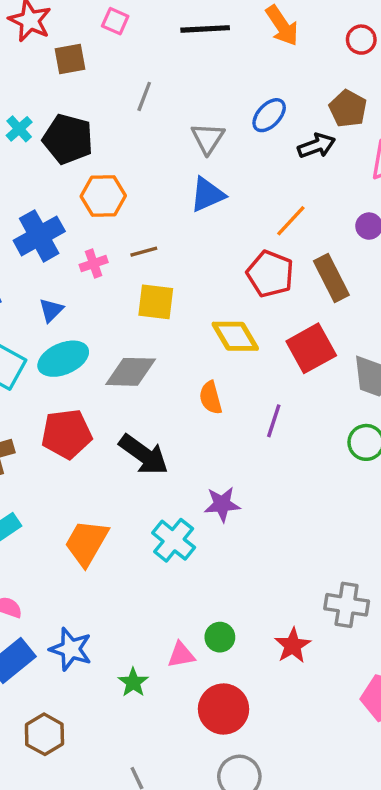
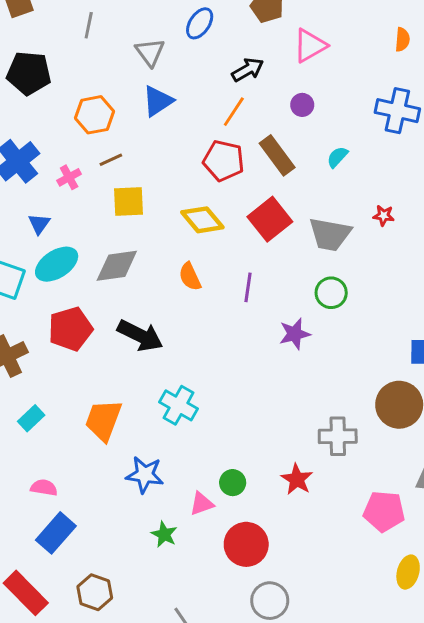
black arrow: (316, 146) -> (248, 70), moved
orange hexagon: (103, 196) -> (94, 115), moved
purple star: (222, 504) -> (295, 334), moved
blue star: (71, 649) -> (145, 475), moved

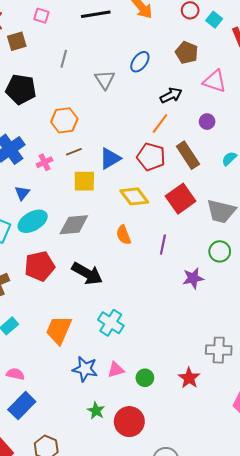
pink triangle: (310, 46) -> (215, 81), turned 45
blue triangle: (158, 101) -> (110, 158), moved
pink triangle: (202, 504) -> (116, 370), moved
red circle: (246, 544) -> (129, 422), moved

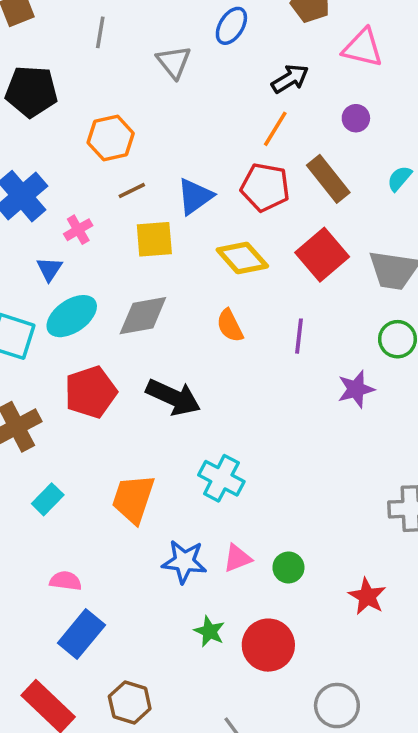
pink cross: (44, 162) -> (78, 230), moved
red star: (189, 378) -> (367, 596), moved

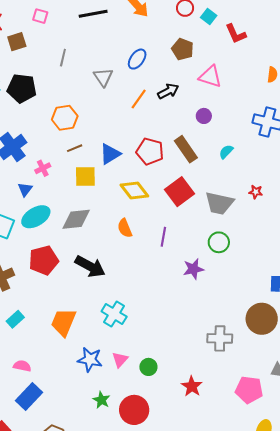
orange line: (275, 129) -> (139, 99), moved
pink triangle: (237, 558) -> (120, 360), turned -30

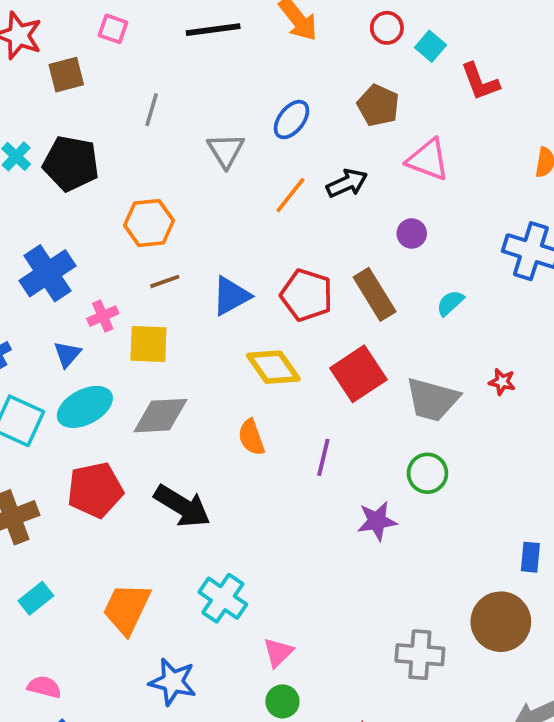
yellow square: (85, 177) -> (148, 344), moved
pink triangle: (120, 360) -> (278, 652), moved

